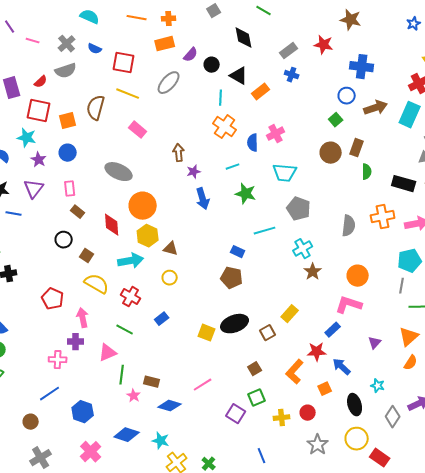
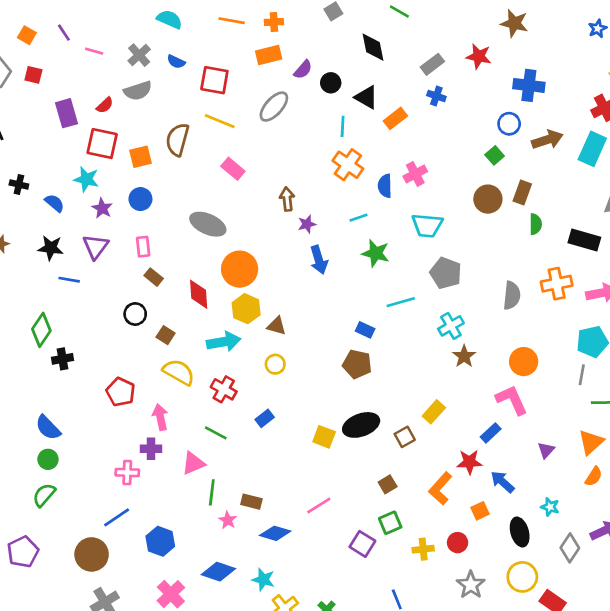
pink L-shape: (349, 305) -> (512, 400), turned 48
brown circle: (31, 422) -> (92, 554), size x1.6

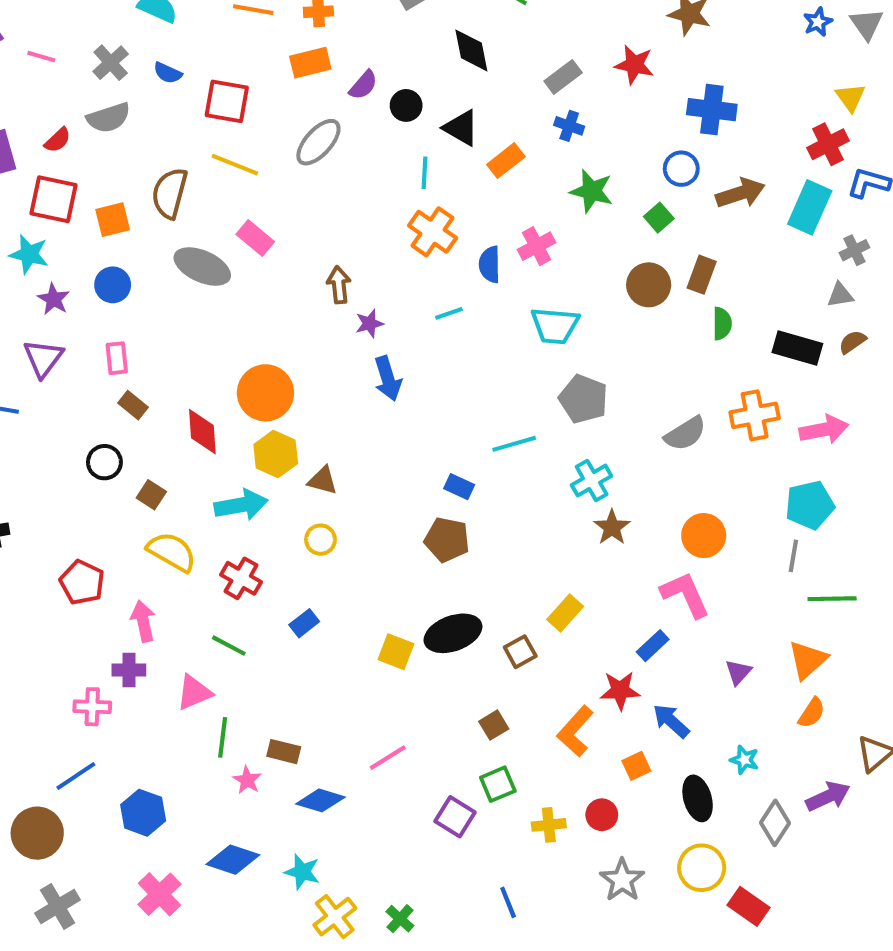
gray ellipse: (208, 224) -> (202, 266), moved
green star: (376, 253) -> (592, 191), moved
gray semicircle: (512, 295) -> (685, 434), turned 52

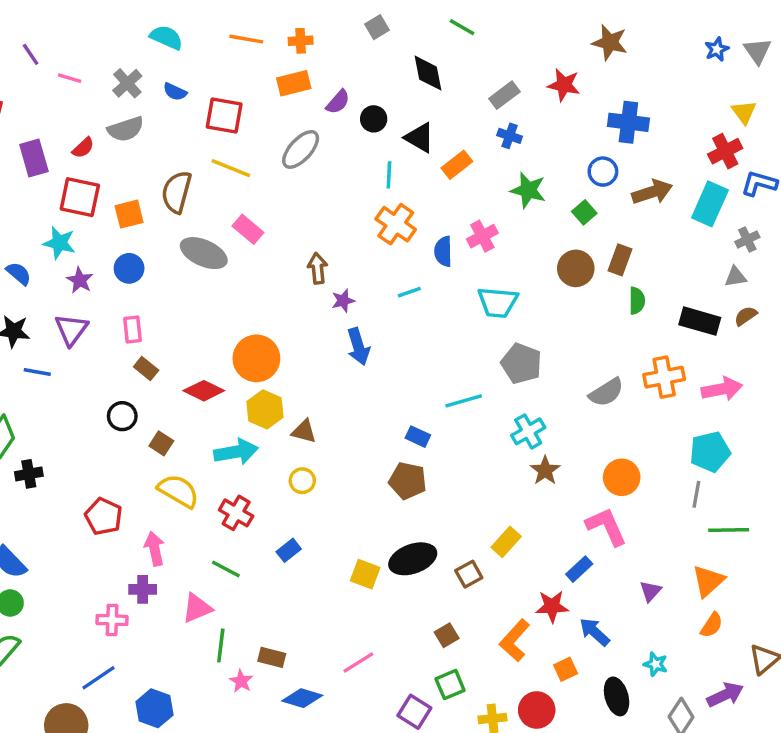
red diamond: (202, 432) -> (204, 391), turned -60
red circle: (602, 815) -> (537, 710), size x1.4

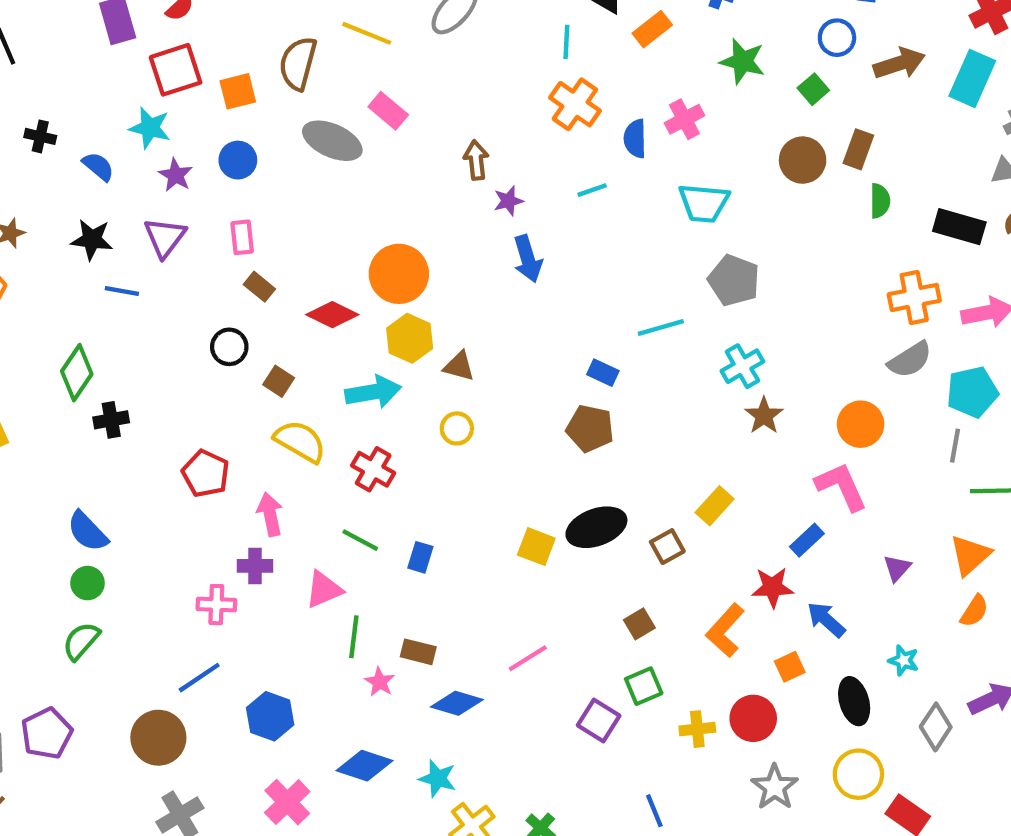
red square: (80, 197) -> (176, 70), turned -30
gray semicircle: (606, 392) -> (910, 360), moved
blue rectangle: (289, 550) -> (420, 557), moved, turned -35

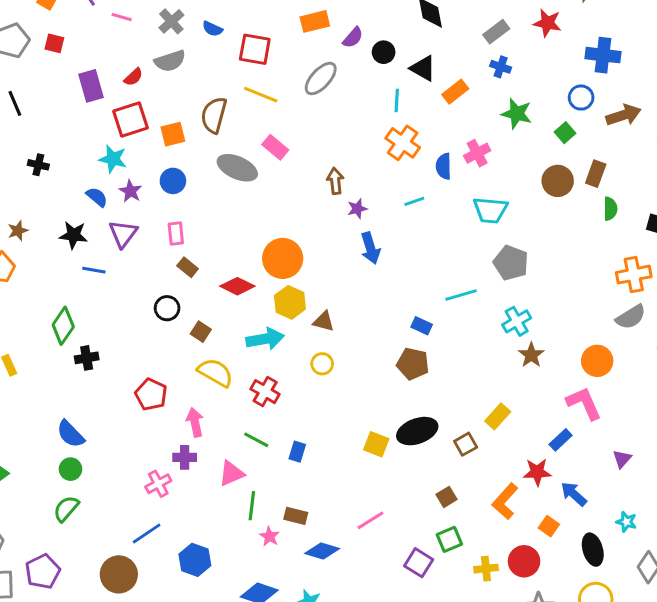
blue semicircle: (98, 166) -> (97, 197), moved
pink cross: (216, 605) -> (158, 484), turned -30
orange square: (790, 667) -> (549, 526), turned -30

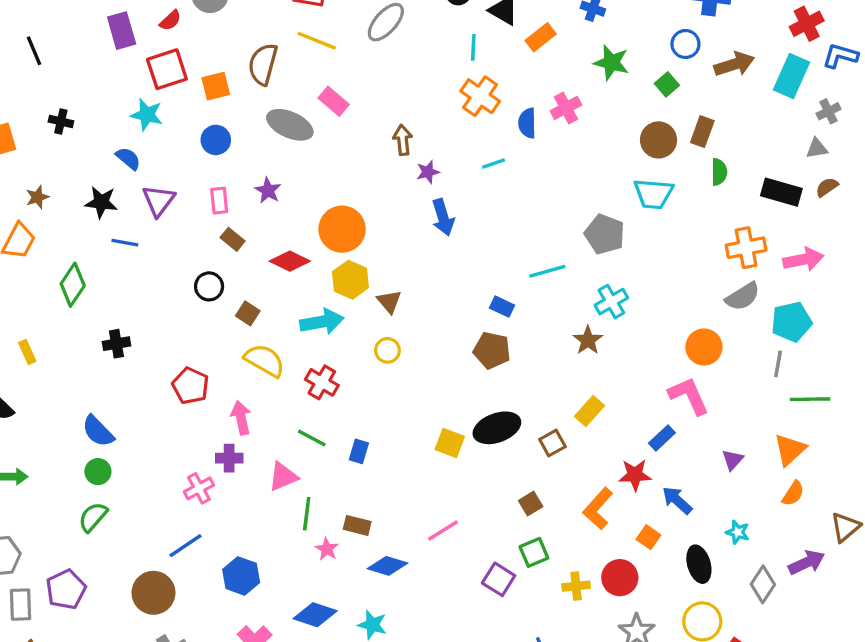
purple star: (130, 191) -> (268, 190), moved
cyan trapezoid: (490, 210) -> (653, 194), moved
brown triangle: (324, 321) -> (389, 302), turned 35
green diamond: (63, 326) -> (73, 285), moved
brown star: (531, 355) -> (588, 340), moved

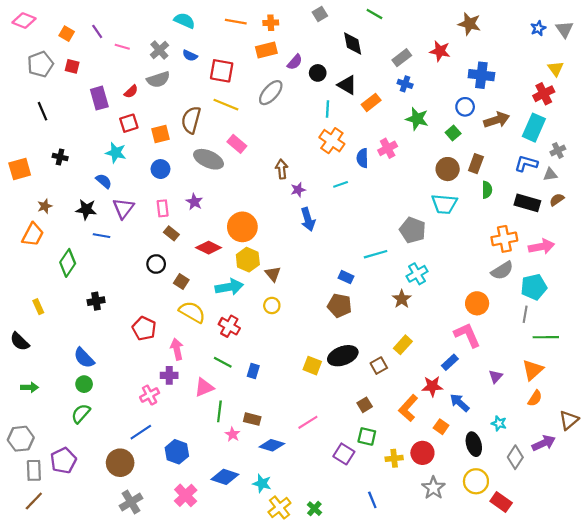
blue L-shape: (840, 56) -> (526, 164), moved
red square: (167, 69) -> (129, 123), size x0.7
green square: (534, 552) -> (367, 436), turned 36

